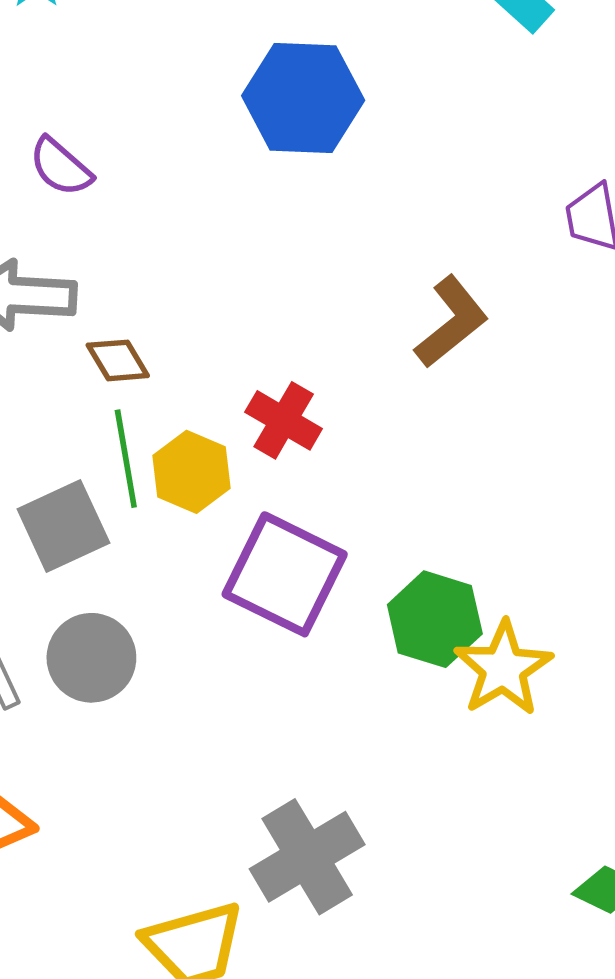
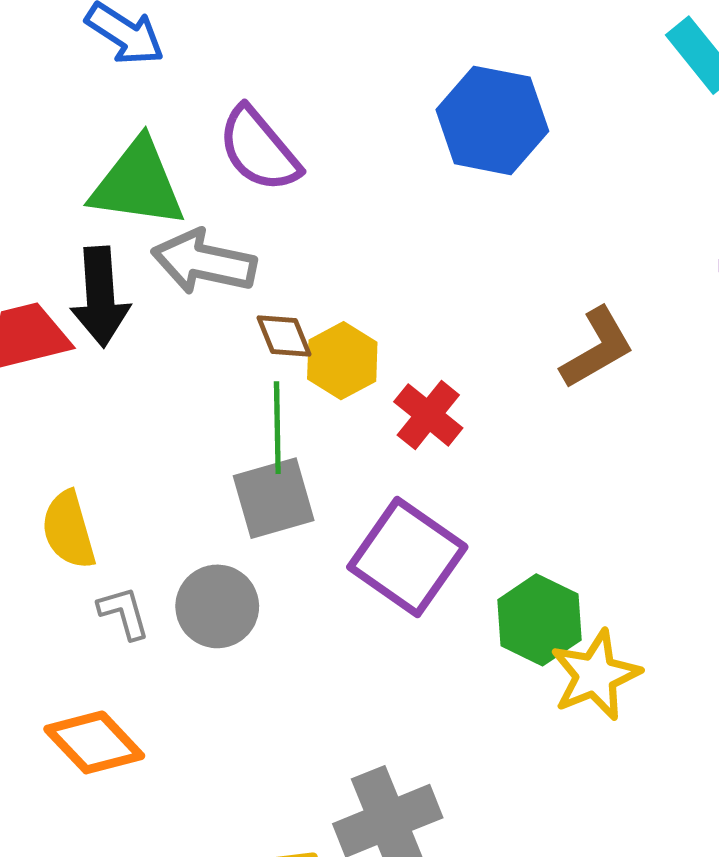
purple semicircle: (61, 167) -> (259, 149), size x1.5
yellow hexagon: (191, 472) -> (342, 361), moved
gray square: (63, 526) -> (274, 498), moved

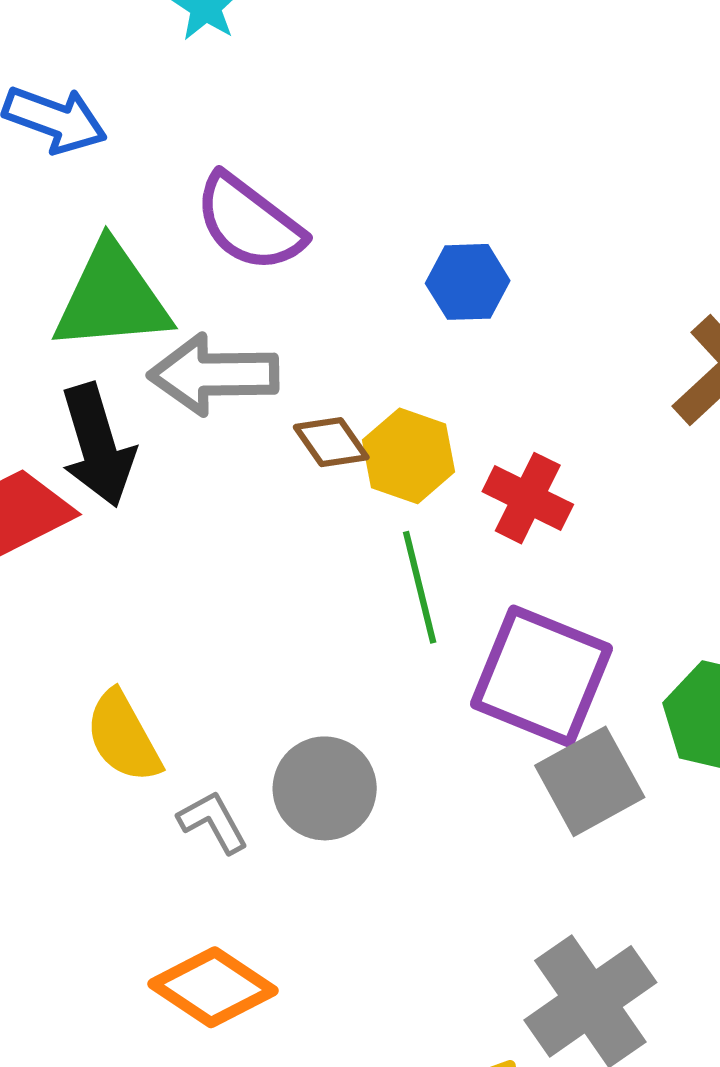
blue hexagon: (492, 120) -> (468, 282), moved, size x0.6
green line: (277, 428) -> (420, 587), moved
gray square: (274, 498) -> (590, 781), moved

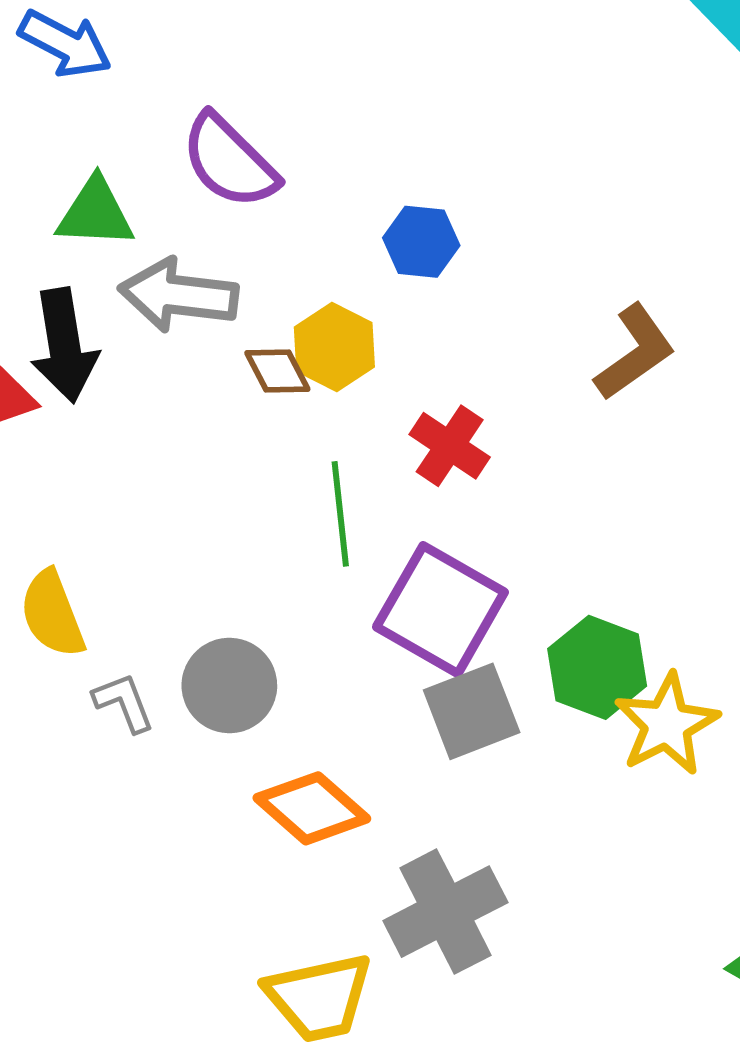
green triangle: (112, 298) -> (95, 213), size x0.7
yellow hexagon: (409, 456) -> (334, 347), moved
orange diamond: (213, 987) -> (312, 808), moved

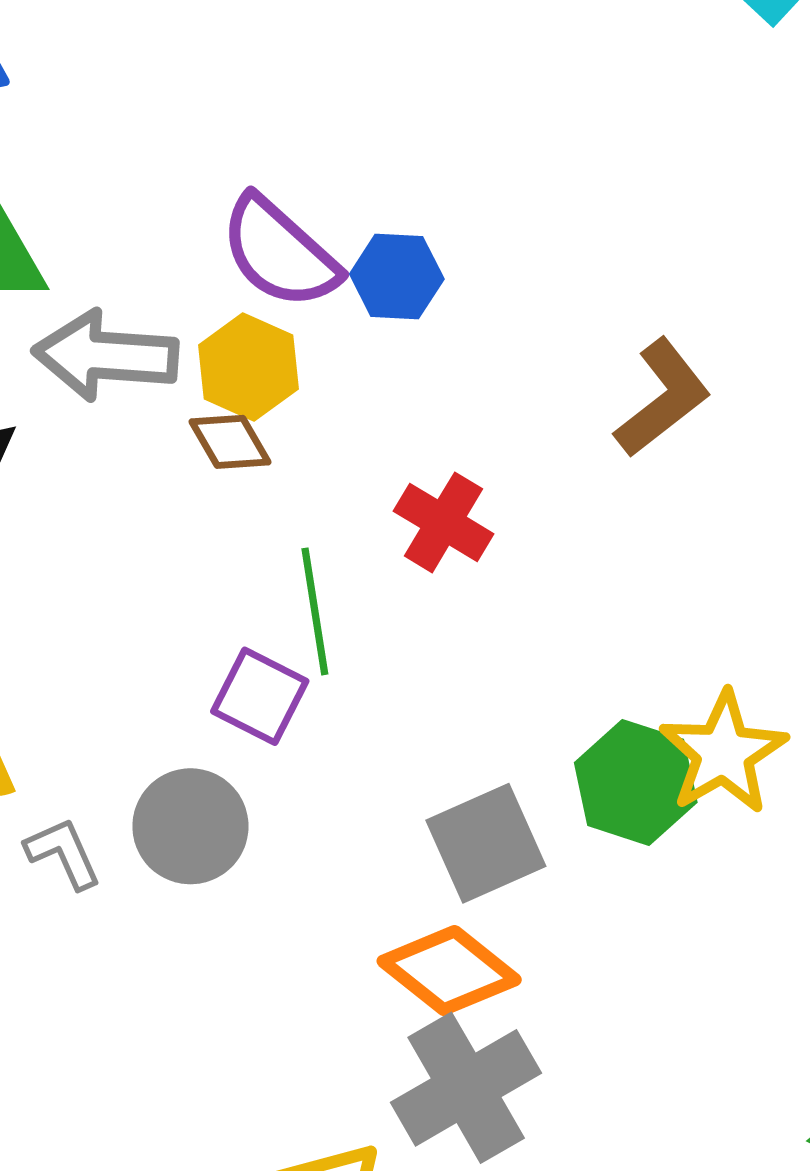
purple semicircle: (229, 161) -> (280, 252), moved
yellow hexagon: (334, 347) -> (248, 367), moved
purple square: (440, 610) -> (260, 696), moved, size x0.6
yellow star: (667, 724) -> (723, 753), moved
orange diamond: (312, 808) -> (449, 970), moved

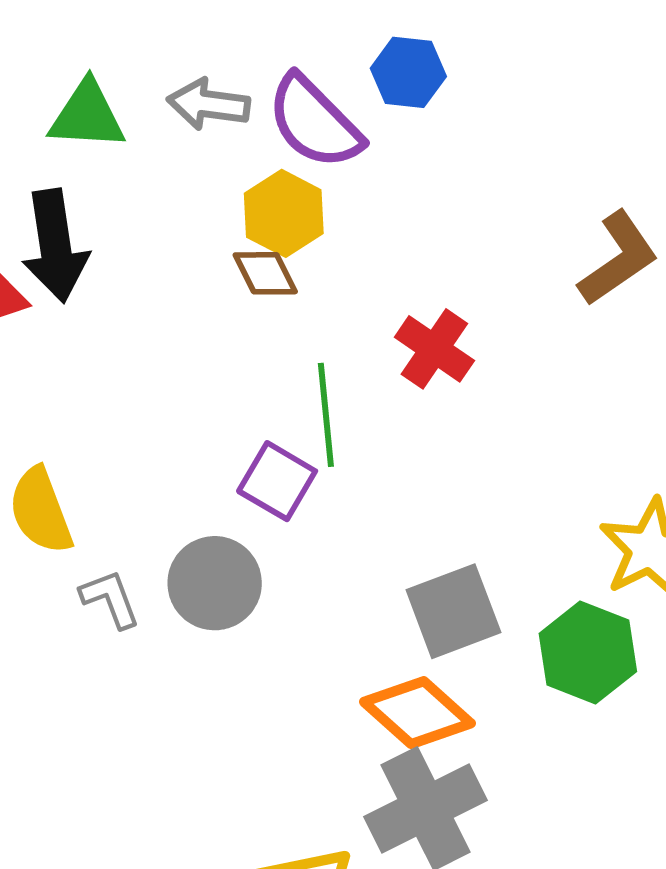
blue hexagon: (397, 276) -> (408, 72), moved
gray arrow: (106, 356) -> (209, 104), moved, size x0.7
green hexagon: (636, 782) -> (588, 653), moved

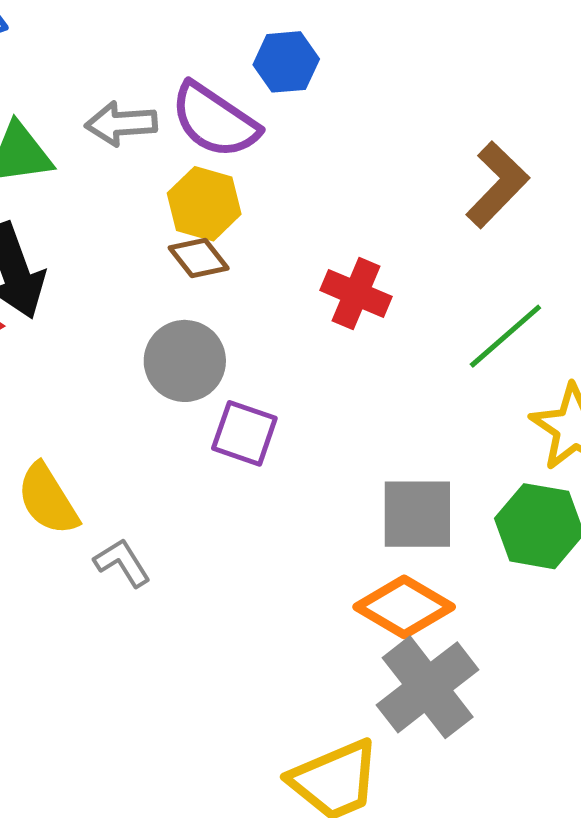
green line: (326, 415) -> (505, 336), moved, turned 66
gray circle: (215, 583) -> (185, 361), moved
gray square: (453, 611) -> (417, 514), turned 32

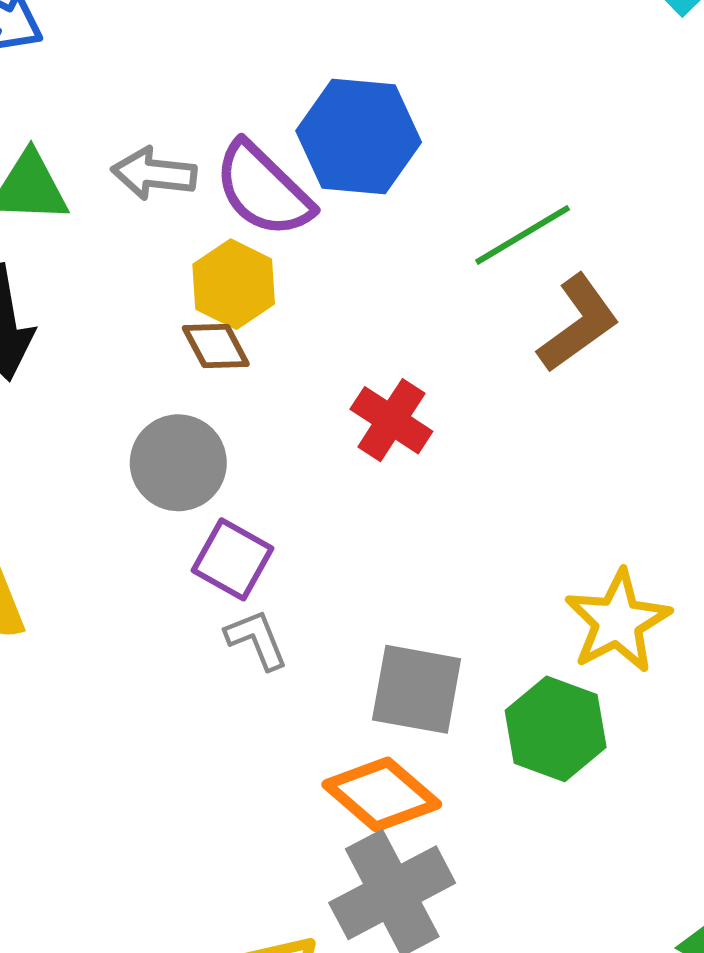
blue hexagon: (286, 62) -> (359, 137), size x1.6
green line: (505, 336) -> (523, 235), moved
gray L-shape: (122, 563) -> (257, 639), moved

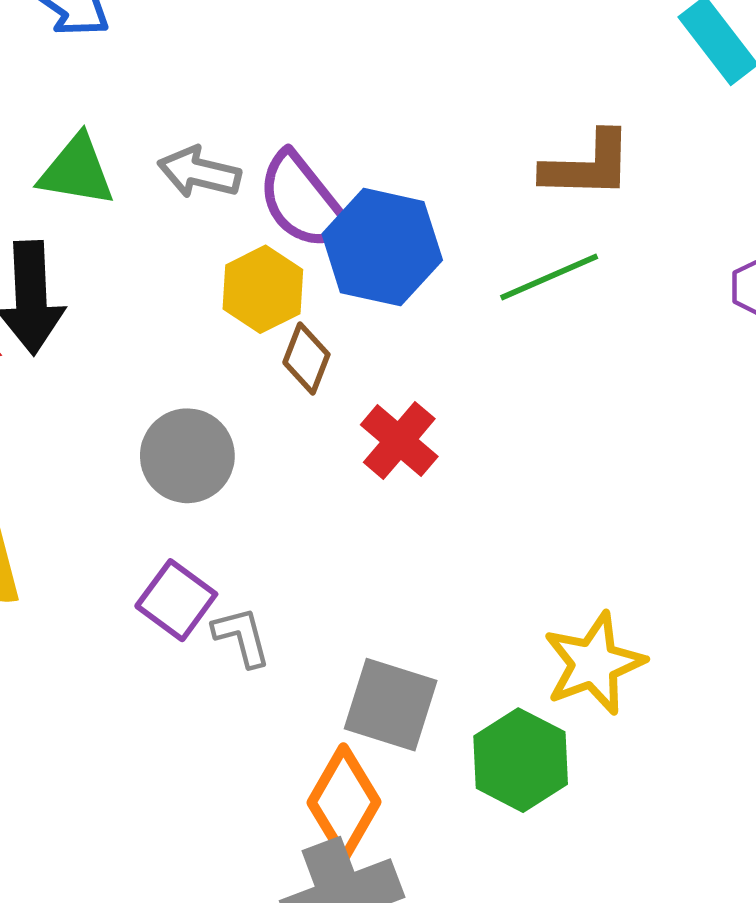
blue hexagon: (359, 137) -> (382, 247), moved
brown L-shape: (578, 323) -> (588, 165), moved, turned 30
brown diamond: (216, 346) -> (306, 359), moved, turned 42
purple square: (232, 559) -> (176, 600), moved
orange diamond: (382, 794) -> (344, 802), turned 72

